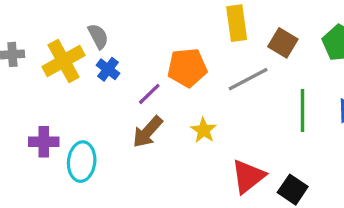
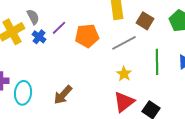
purple line: (149, 94) -> (59, 28), moved
yellow star: (204, 130) -> (124, 74), moved
brown arrow: (148, 132) -> (63, 95), moved

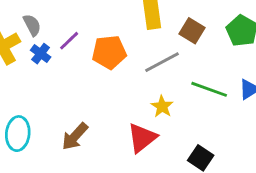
green line: (157, 62) -> (209, 89), turned -70
red triangle: (124, 102) -> (142, 138), moved

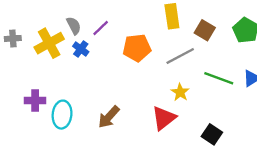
purple line: (69, 41) -> (101, 28), moved

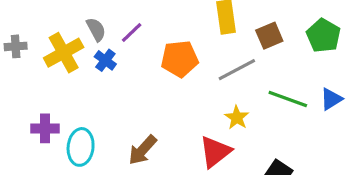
brown square: (205, 30) -> (269, 36), turned 36

